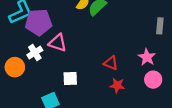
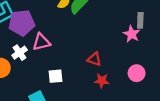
pink triangle: (58, 43) -> (41, 42), turned -30
pink star: (147, 57) -> (132, 34), moved

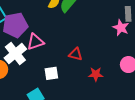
white cross: (20, 53) -> (15, 54), size x1.5
red triangle: (94, 59) -> (76, 54), moved

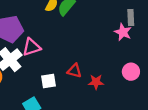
red triangle: (76, 54) -> (74, 71), moved

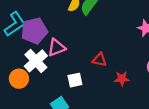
red triangle: (74, 71) -> (100, 60), moved

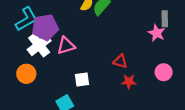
red triangle: (100, 60) -> (120, 61), moved
white cross: (36, 61) -> (39, 45), moved

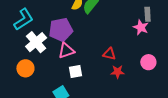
purple pentagon: (45, 27) -> (61, 30), moved
pink triangle: (66, 46) -> (66, 51), moved

